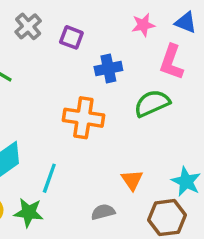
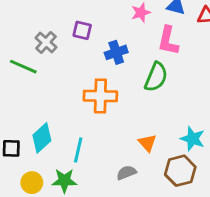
gray cross: (28, 26) -> (46, 42), moved
green semicircle: (152, 103) -> (156, 77), turned 144

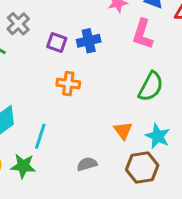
purple square: (82, 30) -> (57, 43), moved
green semicircle: (156, 77) -> (151, 87), moved
orange cross: (100, 96) -> (68, 84), size x0.7
orange triangle: (147, 143) -> (123, 131), moved

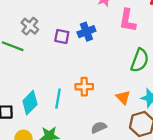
orange cross: (68, 84) -> (84, 87), moved
cyan line: (40, 136) -> (58, 99), moved

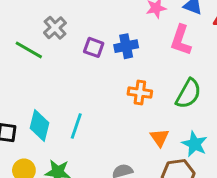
orange cross: (84, 87) -> (140, 93), moved
cyan diamond: (30, 103) -> (40, 126), turned -40

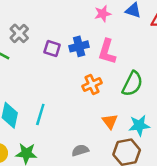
pink L-shape: (181, 40) -> (107, 52), moved
orange cross: (140, 93) -> (92, 84), turned -30
cyan star: (195, 144) -> (139, 125), turned -30

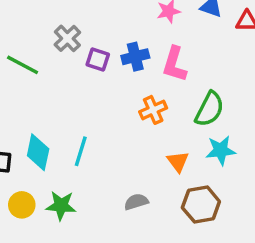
gray cross: (19, 33) -> (67, 38), moved
cyan star: (139, 125) -> (221, 150), moved

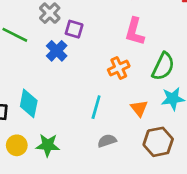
blue cross: (135, 57) -> (57, 51), moved, turned -30
cyan line: (81, 151) -> (96, 107), moved

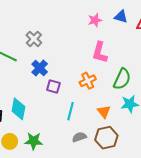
purple square: (74, 29) -> (53, 87), moved
brown hexagon: (158, 142) -> (106, 138), moved

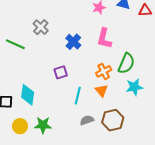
blue cross: (40, 68) -> (73, 42), moved
orange cross: (88, 81) -> (104, 71), moved
purple square: (53, 87) -> (61, 72), turned -32
orange triangle: (104, 112) -> (101, 91), moved

